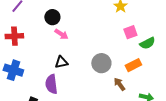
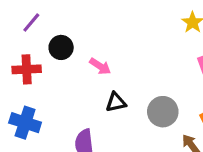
black circle: (52, 17) -> (61, 47), moved
black triangle: (61, 62) -> (116, 102), moved

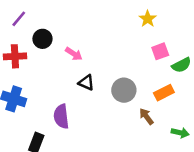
black triangle: (116, 102) -> (86, 83), turned 36

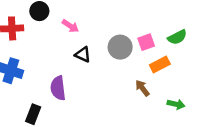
pink square: (160, 51) -> (146, 42), moved
gray circle: (124, 90) -> (120, 47), moved

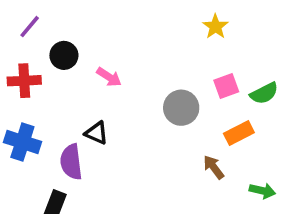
pink square: (146, 42) -> (226, 86), moved
black triangle: (83, 55) -> (96, 133), moved
purple semicircle: (58, 88) -> (71, 162), moved

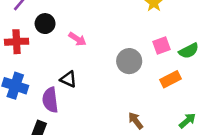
brown arrow: (214, 167) -> (136, 121), moved
green arrow: (262, 191) -> (187, 121), turned -54

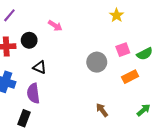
black circle: (45, 24) -> (29, 40), moved
pink arrow: (77, 39) -> (55, 26), moved
black triangle: (68, 79) -> (40, 67), moved

